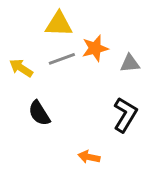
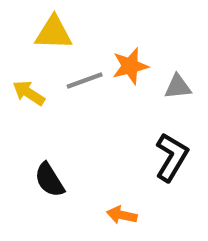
yellow triangle: (59, 24) -> (54, 33), moved
black semicircle: (39, 113) -> (49, 180), moved

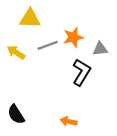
black L-shape: (172, 157) -> (81, 72), moved
black semicircle: (49, 180) -> (16, 114), moved

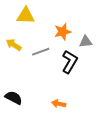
gray line: (48, 45) -> (41, 52), moved
black semicircle: (16, 114) -> (14, 98), turned 150

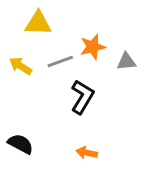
gray line: (41, 52) -> (60, 62), moved
black L-shape: (70, 62) -> (82, 97), moved

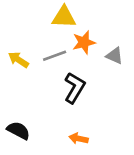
yellow triangle: (38, 23) -> (64, 17), moved
gray triangle: (126, 62) -> (115, 56), turned 30

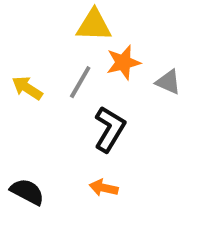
gray line: (55, 56) -> (80, 82), turned -40
orange arrow: (79, 139) -> (104, 188), moved

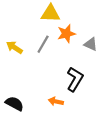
black L-shape: (110, 129) -> (75, 79), moved

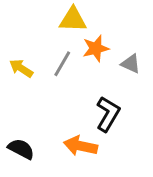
orange arrow: (56, 101) -> (81, 146), size x1.5

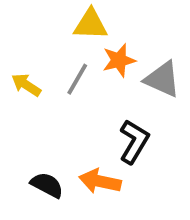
gray triangle: (131, 64) -> (162, 79), size x1.5
black semicircle: (21, 149) -> (47, 185), moved

